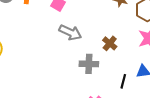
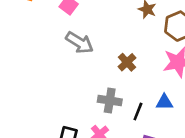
gray cross: (89, 64) -> (110, 101), moved

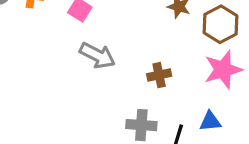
brown cross: (127, 62) -> (159, 75), turned 36

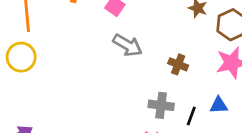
brown cross: (159, 75) -> (178, 64), turned 30

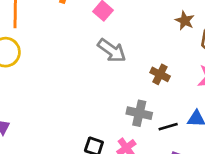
black line: (191, 116) -> (168, 127), turned 48

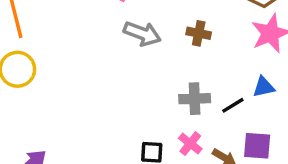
brown cross: (160, 74) -> (199, 33), moved

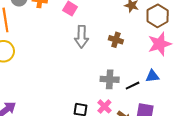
gray arrow: (142, 34) -> (82, 37), turned 65

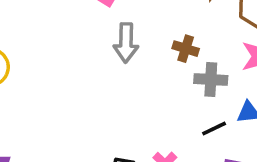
gray cross: (110, 79) -> (211, 80), moved

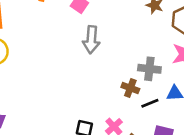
brown cross: (186, 49) -> (130, 88), moved

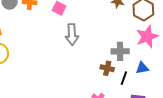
black line: (150, 103) -> (124, 78), turned -40

